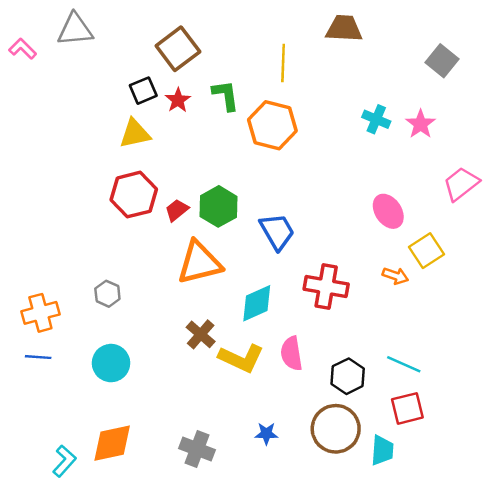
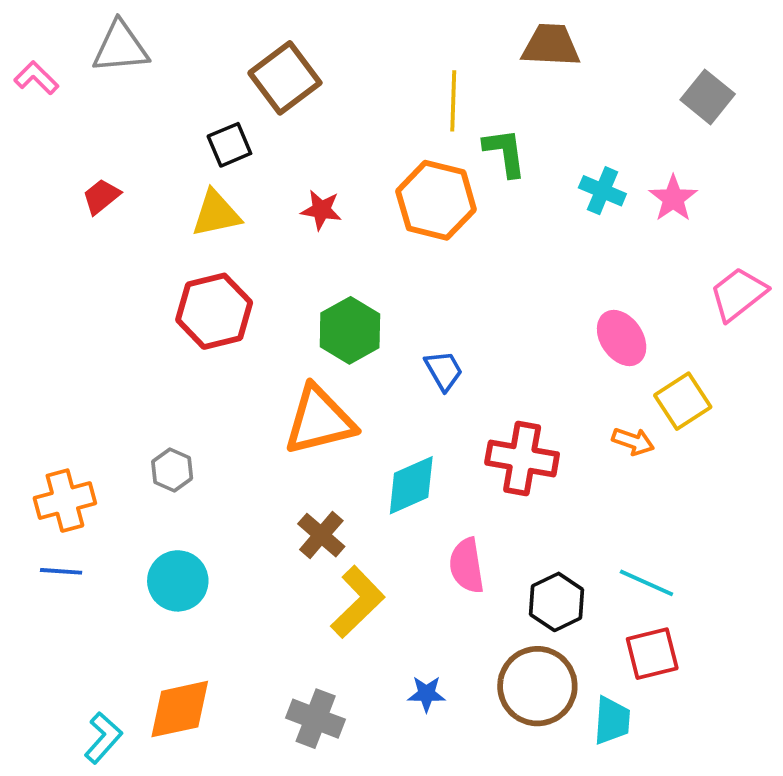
green L-shape: (226, 95) -> (505, 152), moved
red star: (178, 100) -> (321, 210), moved, turned -30
red trapezoid: (177, 210) -> (101, 196), moved
blue trapezoid: (277, 232) -> (444, 371), size x0.7
yellow L-shape: (241, 358) -> (358, 602), moved, turned -69

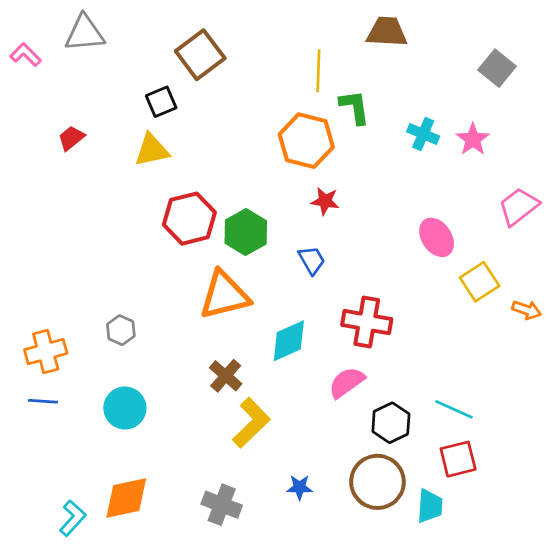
red star: (321, 210) -> (325, 201), moved
red hexagon: (214, 311) -> (189, 219), moved
orange arrow: (633, 441) -> (527, 310), moved
pink semicircle: (467, 566) -> (347, 382), moved, turned 63

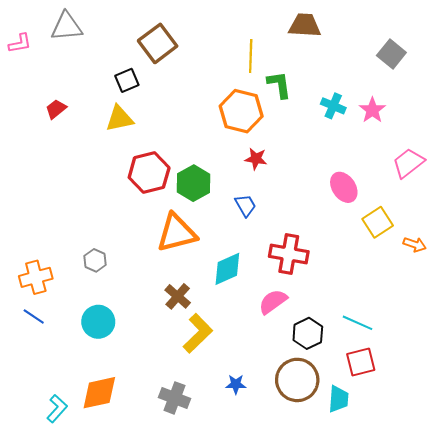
pink L-shape: (26, 55) -> (20, 43), turned 125
blue line: (43, 401) -> (34, 316), turned 30

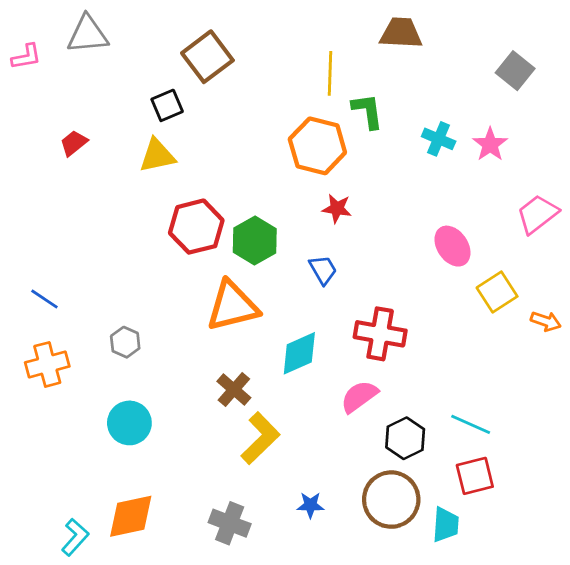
blue line: (34, 316) -> (44, 299), moved

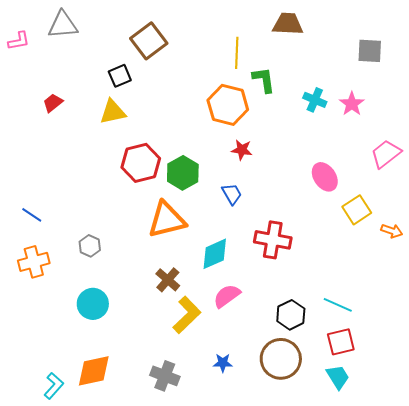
gray square: (515, 71) -> (370, 51), turned -36
pink semicircle: (359, 396) -> (227, 296), moved
cyan trapezoid: (446, 525) -> (338, 377), moved, turned -36

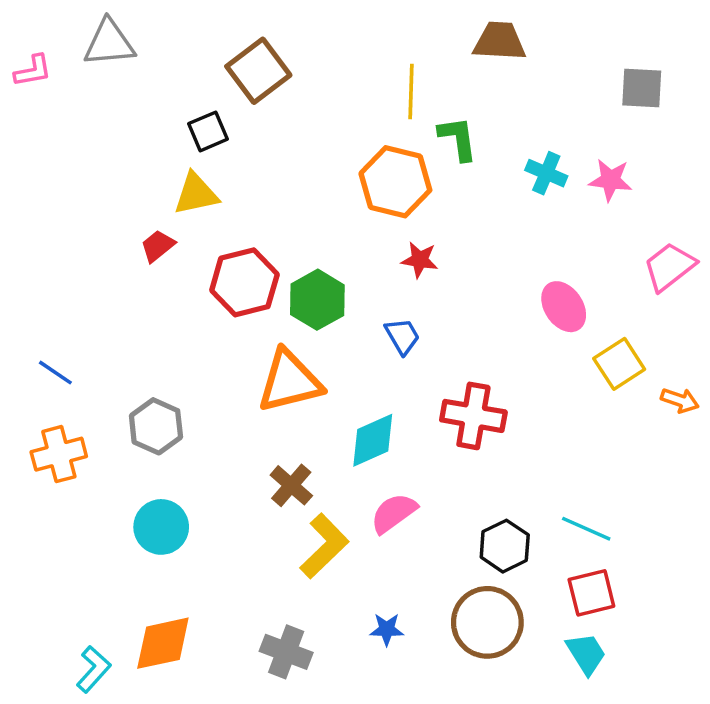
red trapezoid: (53, 103) -> (158, 246), moved
pink star: (352, 104) -> (610, 180), turned -30
gray hexagon: (90, 246) -> (156, 426), size x1.4

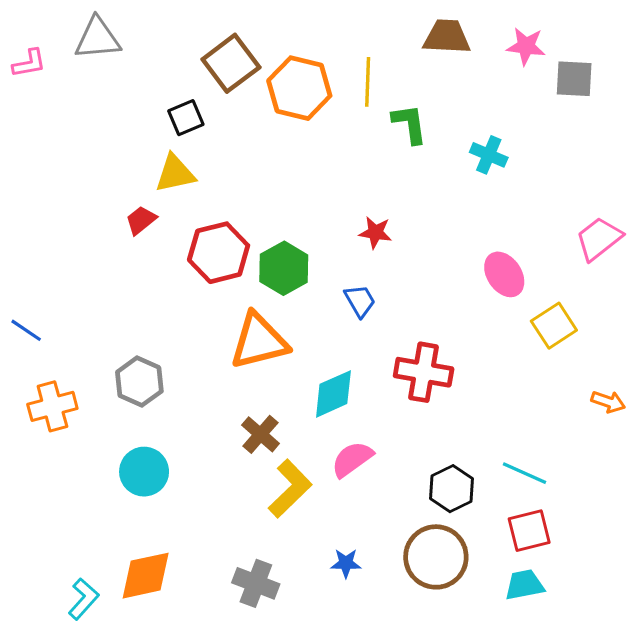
pink star: (610, 180) -> (526, 46), moved
orange hexagon: (395, 182) -> (299, 88), moved
blue line: (55, 373) -> (26, 330), moved
orange arrow: (680, 400) -> (608, 402), moved
cyan trapezoid: (586, 654) -> (524, 585), turned -69

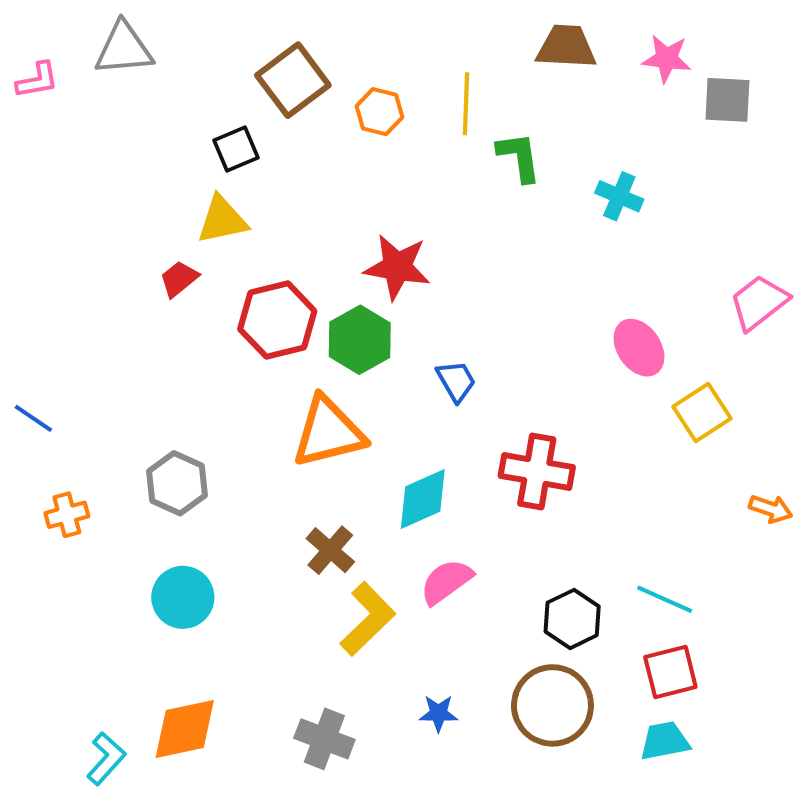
orange hexagon: (299, 88) -> (379, 112), size x0.6
red star: (375, 233) -> (397, 267), moved, size x1.6
orange cross: (52, 406) -> (67, 515), size x0.7

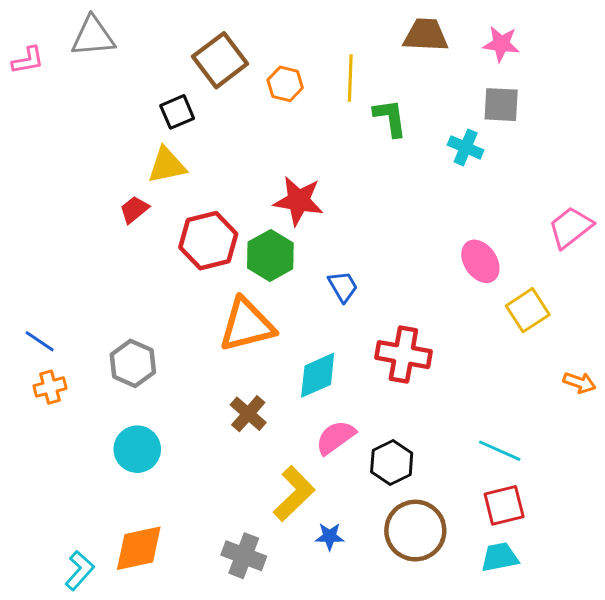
gray square: (727, 100) -> (501, 105), moved
blue line: (33, 418) -> (40, 341), moved
yellow L-shape: (368, 619) -> (294, 494), moved
black hexagon: (572, 619) -> (392, 462), moved

